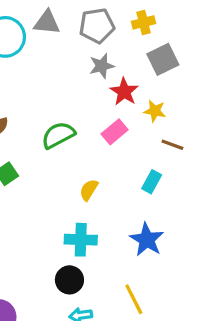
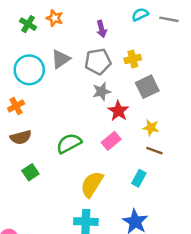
gray triangle: (47, 22) -> (61, 59), turned -40
yellow star: (155, 111) -> (151, 128), moved
yellow semicircle: (89, 190) -> (92, 184), size x1.6

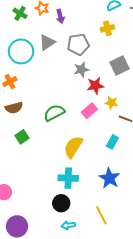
purple arrow: (101, 29) -> (60, 16), moved
yellow cross: (133, 59) -> (107, 28), moved
red star: (118, 111) -> (95, 86), turned 30
yellow star: (151, 128) -> (111, 103), moved

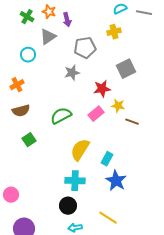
gray triangle: (47, 42) -> (48, 37), moved
cyan circle: (21, 51) -> (28, 55), size x0.6
gray star: (81, 70) -> (72, 73), moved
cyan rectangle: (112, 142) -> (107, 159), moved
yellow line: (101, 215) -> (108, 218), turned -30

